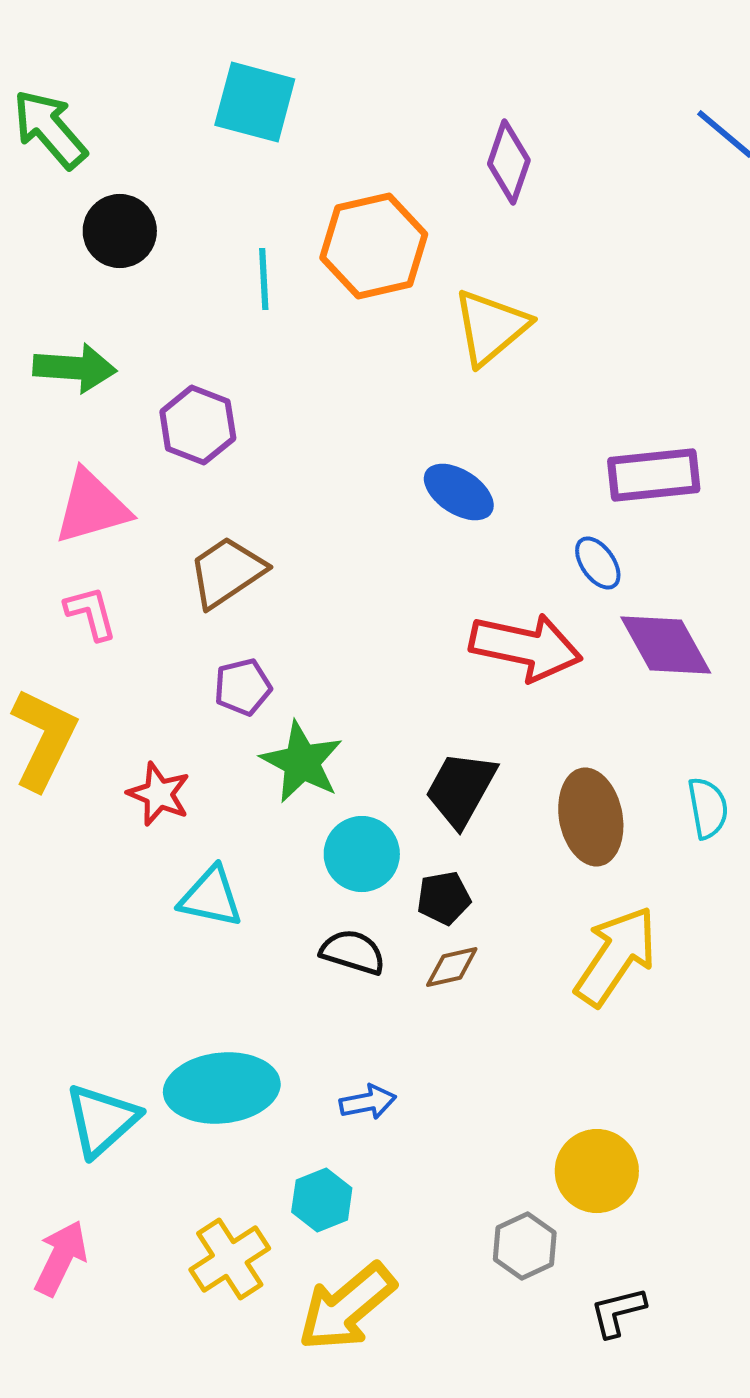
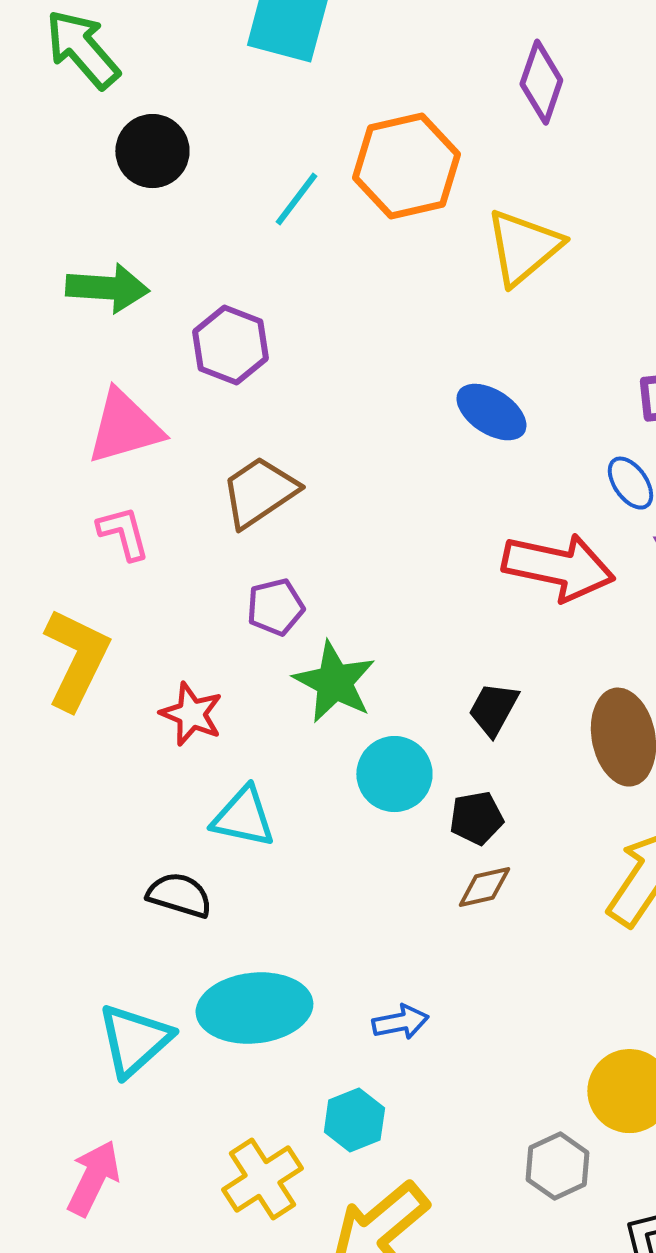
cyan line: (264, 279) -> (296, 199), turned 40
black trapezoid: (461, 789) -> (493, 709), size x0.7
black semicircle: (353, 952) -> (179, 895), moved

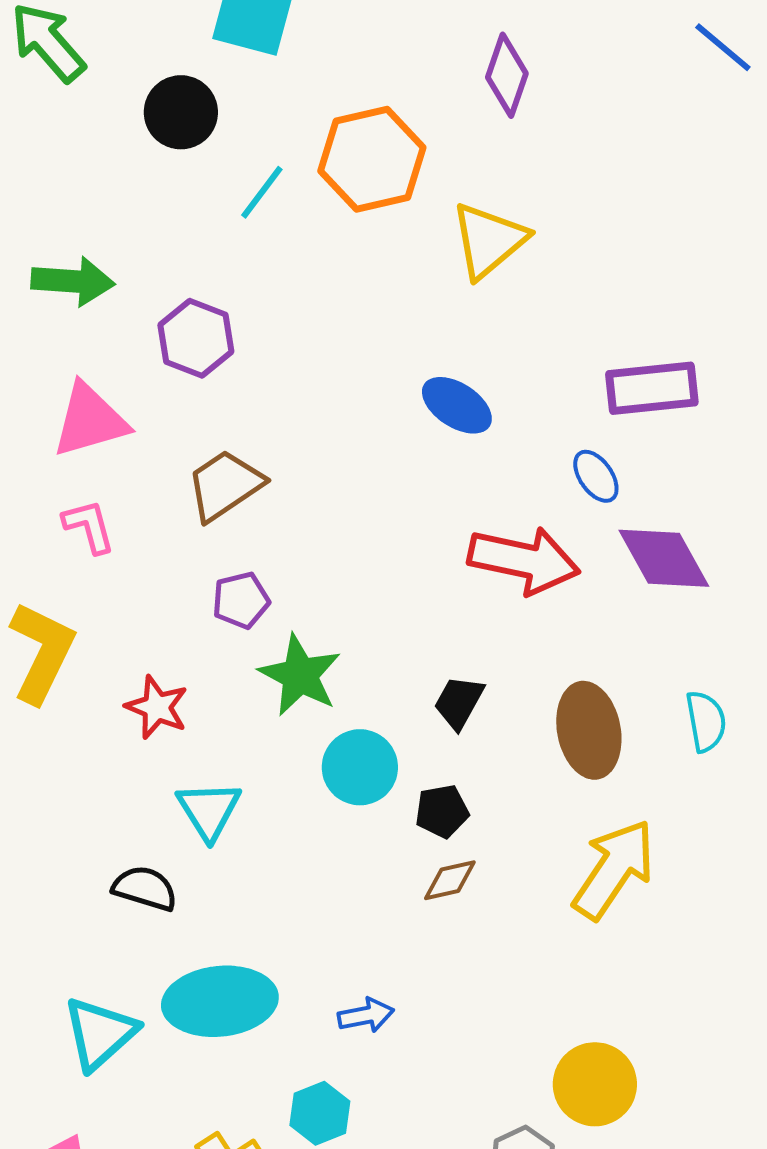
black circle: (152, 151) -> (181, 112), moved
cyan triangle: (243, 817) -> (209, 810), turned 46

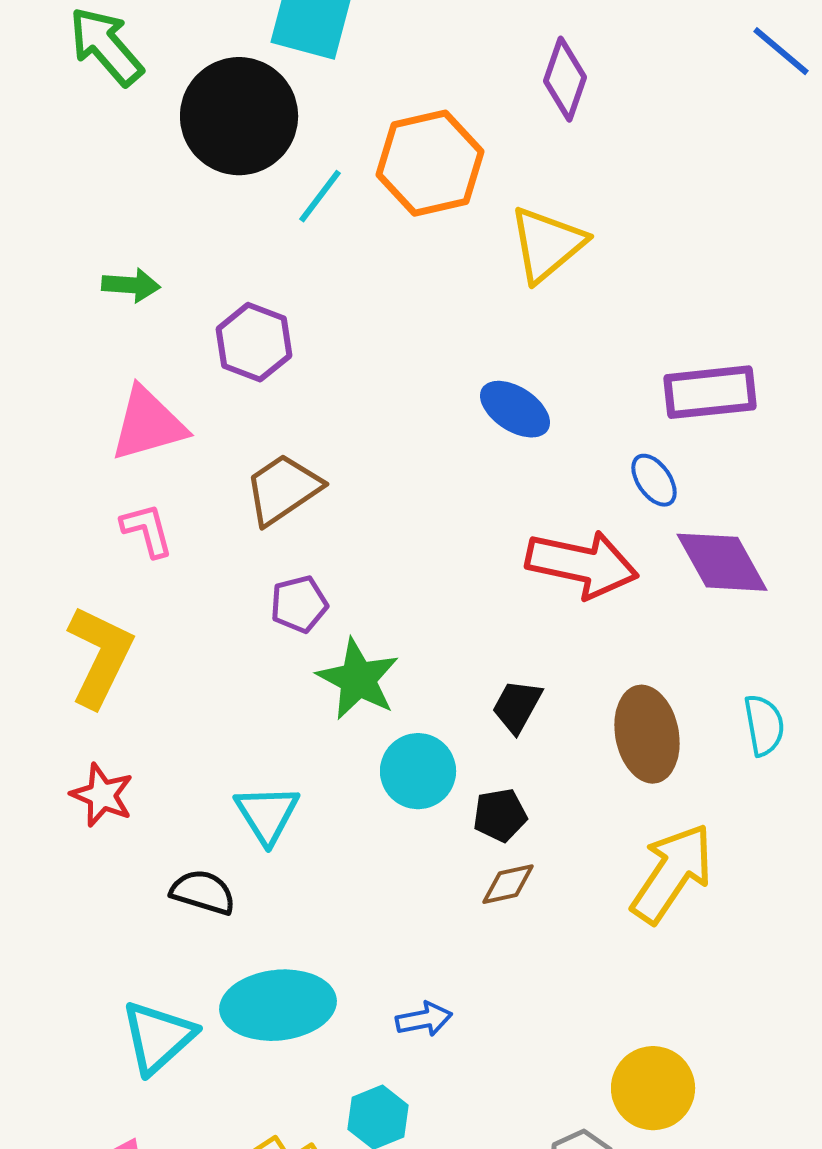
black circle: (181, 112) -> (239, 116), size x1.6
green arrow: (73, 281) -> (131, 285), size x0.7
red star: (157, 707) -> (102, 795), moved

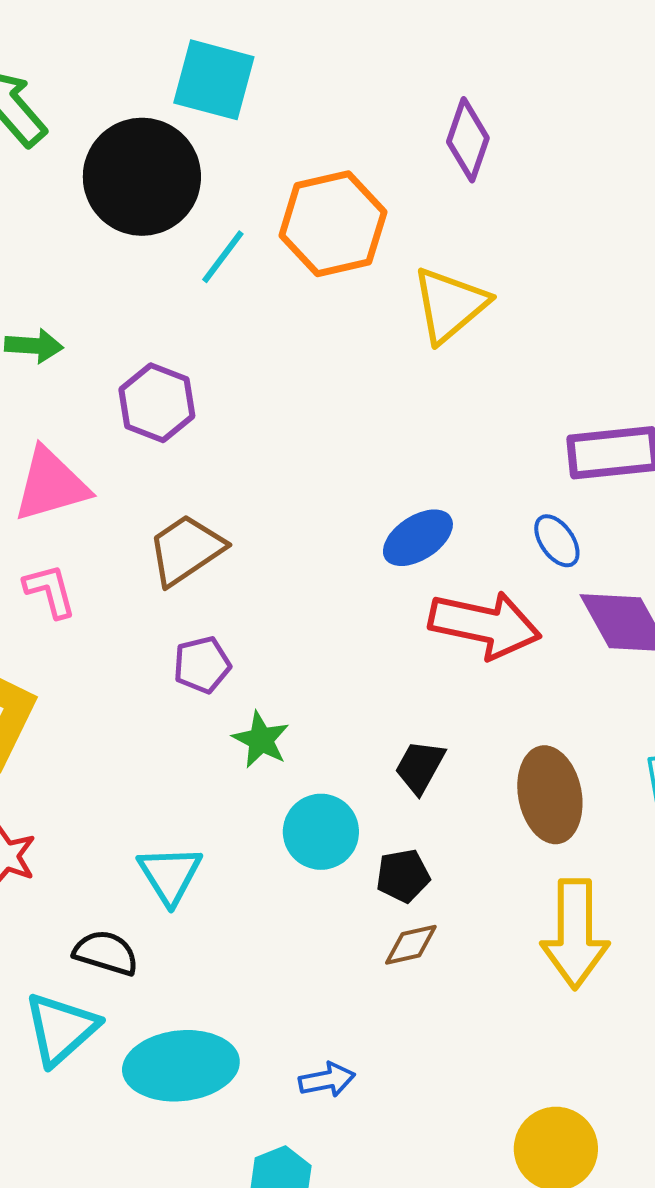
blue ellipse: (515, 409) -> (418, 538), moved, turned -66
green star: (358, 679) -> (261, 740), size x0.7
yellow arrow: (672, 873) -> (575, 934), turned 146
cyan triangle: (158, 1037) -> (61, 1029), moved

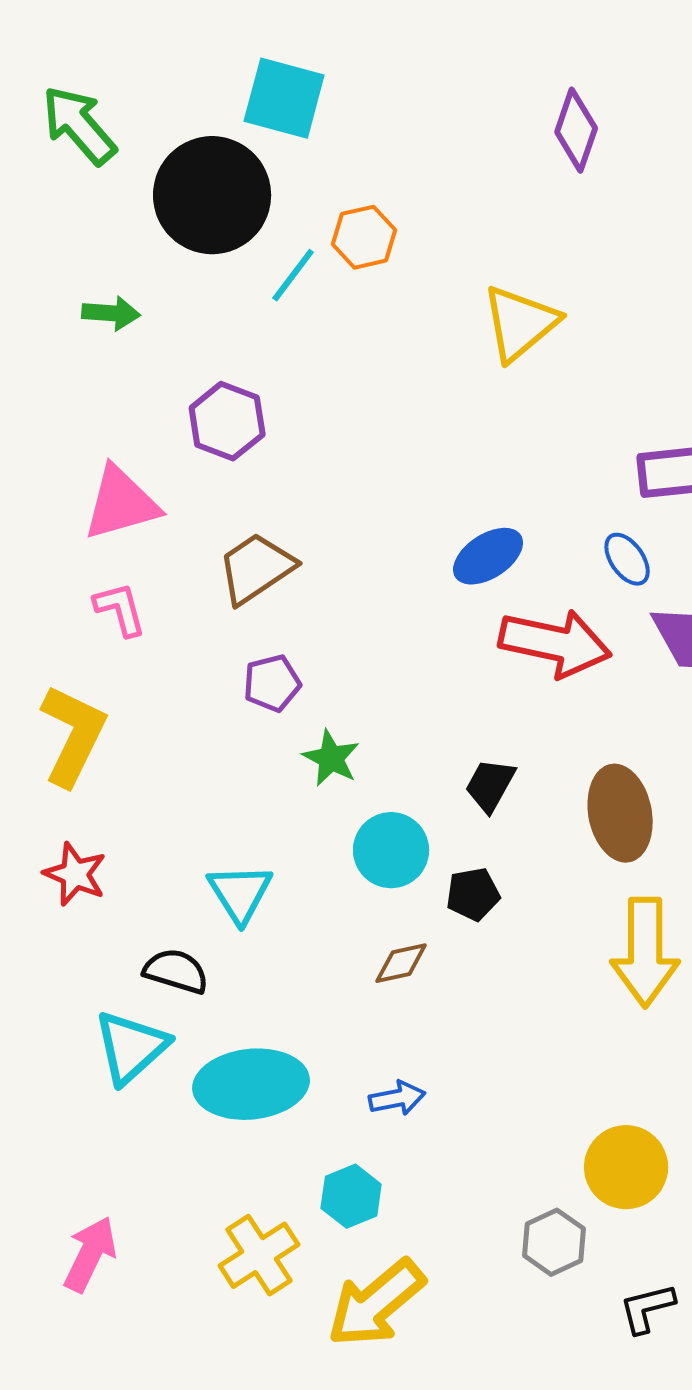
purple diamond: (468, 140) -> (576, 130), moved
orange hexagon: (333, 224) -> (364, 237), moved, size x0.6
green arrow: (34, 346) -> (111, 313), moved
brown diamond: (411, 945) -> (401, 963), moved

